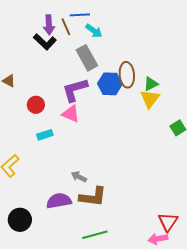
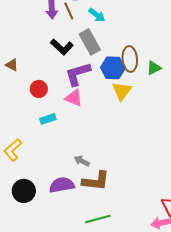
black L-shape: (45, 42) -> (62, 47), moved
yellow triangle: (150, 99) -> (122, 91), moved
black circle: (20, 220) -> (24, 191), moved

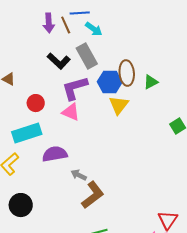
cyan rectangle: (48, 119) -> (27, 133), moved, size x1.8
brown L-shape: (96, 181) -> (93, 195), turned -44
purple semicircle: (62, 185) -> (55, 154), moved

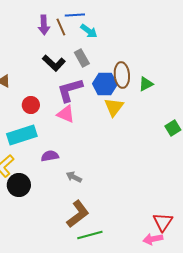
gray rectangle: (87, 56) -> (82, 58), size x0.7
purple semicircle: (55, 154) -> (50, 156), size x0.7
brown L-shape: (93, 195) -> (78, 214), moved
black circle: (21, 205) -> (19, 185), moved

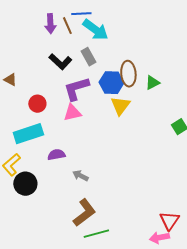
cyan arrow: (89, 31) -> (95, 30), size x1.5
pink triangle: (66, 114) -> (72, 113), turned -36

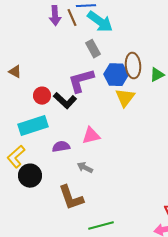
black L-shape: (60, 62) -> (65, 101), moved
pink triangle: (72, 113) -> (91, 136), moved
brown L-shape: (84, 213) -> (71, 198), moved, turned 108

